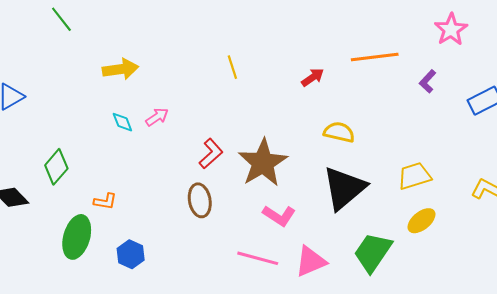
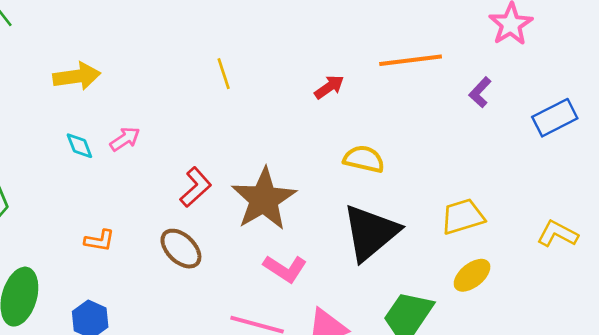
brown ellipse: (200, 200) -> (181, 249), turned -36
orange L-shape: (105, 201) -> (100, 241), moved

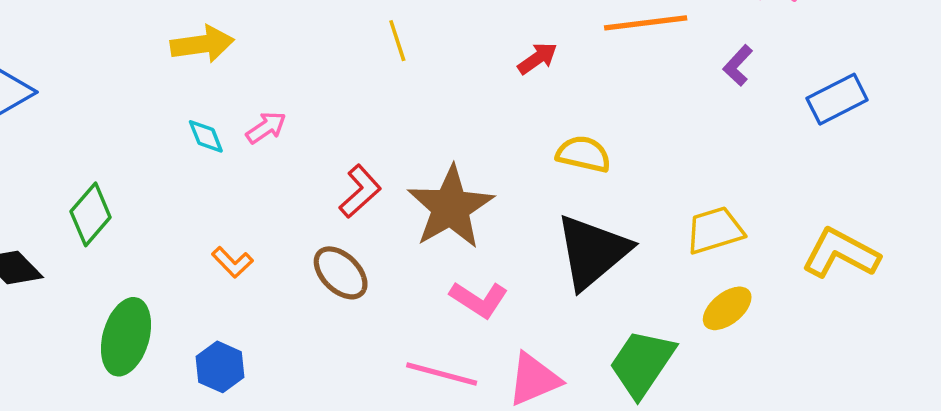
yellow L-shape: (557, 234) -> (841, 253), size x1.4
orange L-shape: (100, 241) -> (232, 262), turned 36

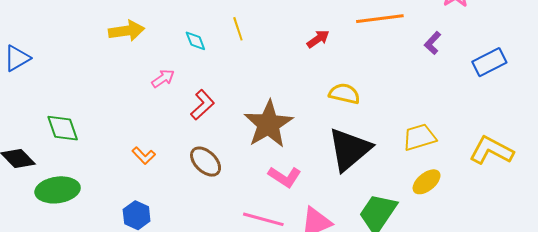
cyan diamond: (206, 136) -> (195, 41), moved
red L-shape: (360, 191) -> (202, 105), moved
green diamond: (91, 214) -> (63, 128), turned -60
green ellipse: (126, 337) -> (58, 190), moved, turned 66

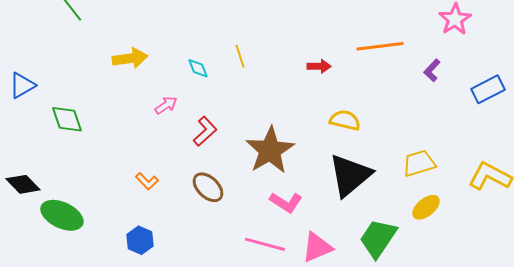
red arrow: (318, 39) -> (319, 66), turned 35
green diamond: (63, 128) -> (67, 119), moved
green ellipse: (58, 190) -> (62, 215), turned 33

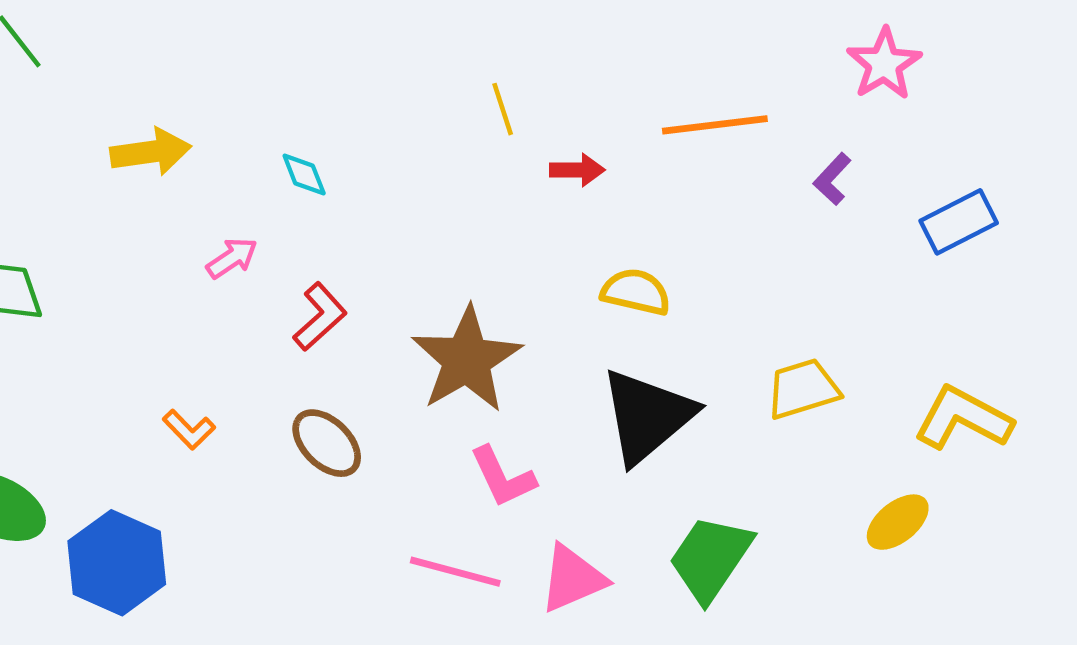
yellow line: (240, 56) -> (503, 109), moved
pink L-shape: (286, 202) -> (503, 477), turned 32
yellow ellipse: (426, 207) -> (898, 522), moved
blue hexagon: (140, 240) -> (117, 563), moved, size x1.6

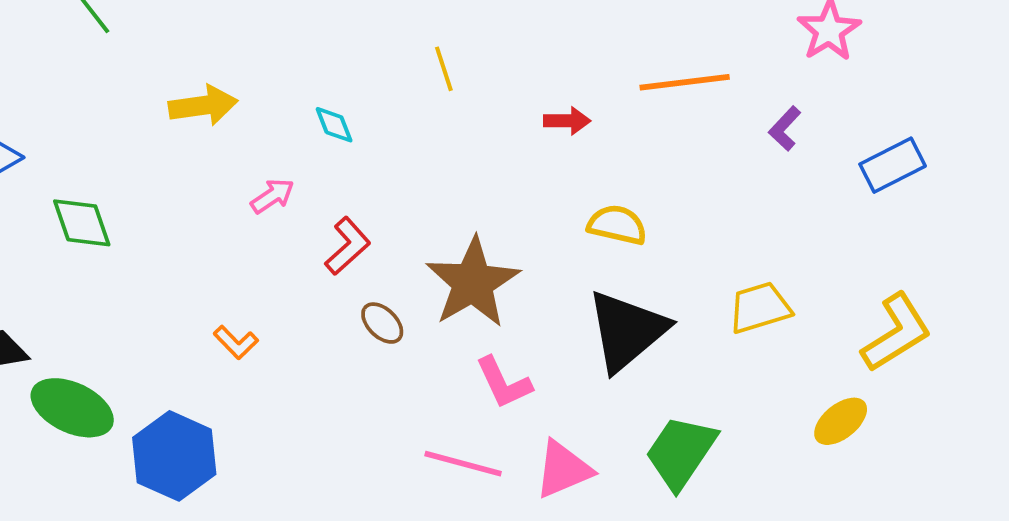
yellow line: (503, 109) -> (444, 69), moved
yellow L-shape: (963, 418) -> (896, 333), turned 120
brown ellipse: (327, 443) -> (382, 323), moved, size x0.7

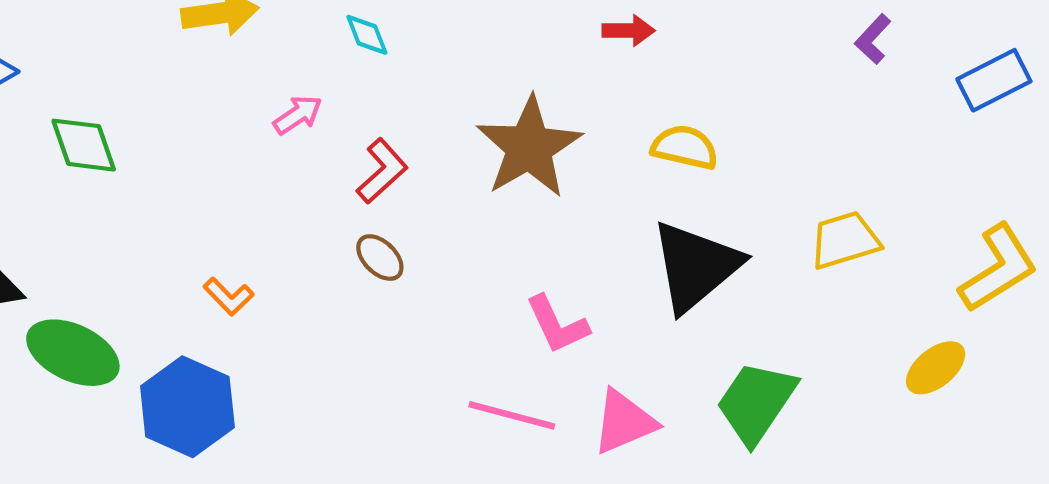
brown star: (473, 283) -> (529, 147), moved
brown ellipse: (382, 323) -> (380, 258), moved
orange L-shape: (236, 342) -> (229, 296), moved

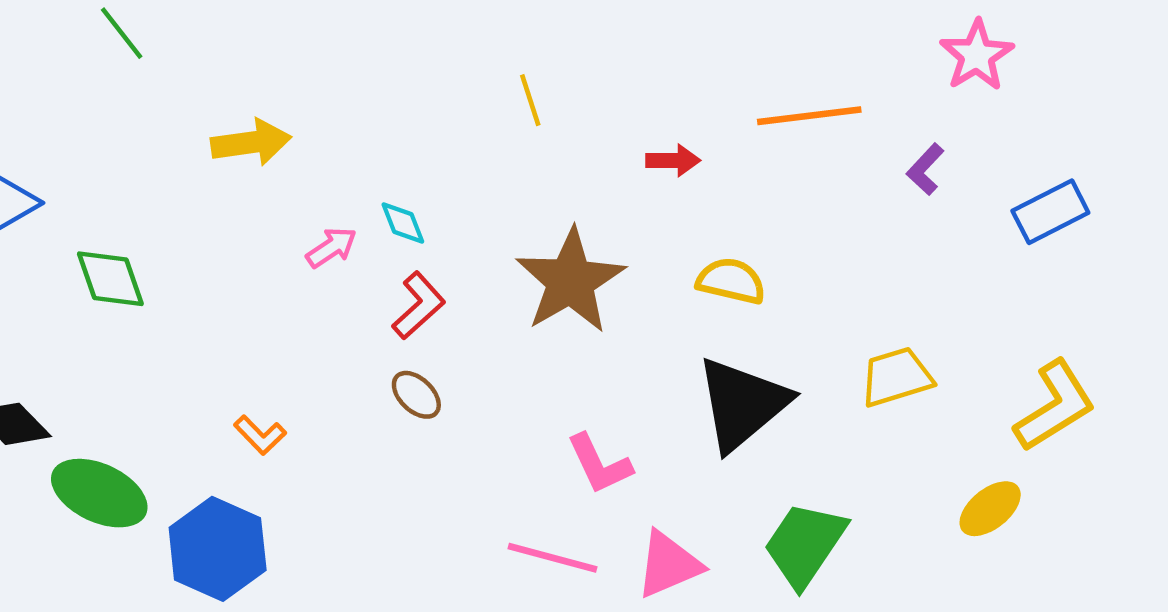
cyan diamond: (367, 35) -> (403, 223), moved

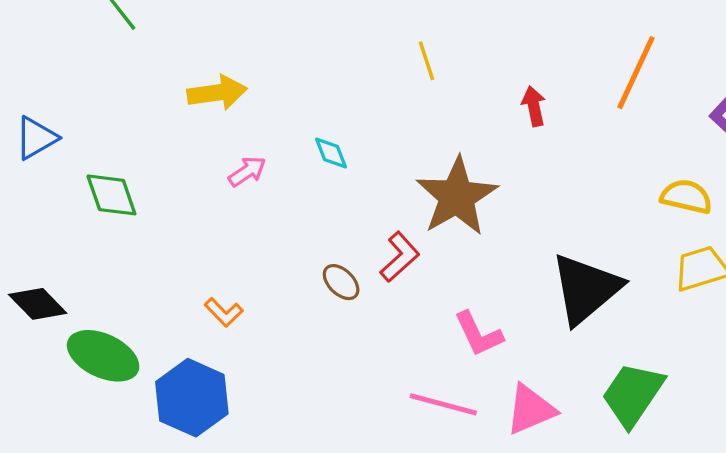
orange line: (809, 116) -> (636, 73), turned -58
red arrow: (673, 160) -> (534, 106), turned -102
pink arrow: (331, 247) -> (247, 171), moved
yellow semicircle: (731, 281) -> (686, 197), moved
red L-shape: (419, 306) -> (400, 257), moved

